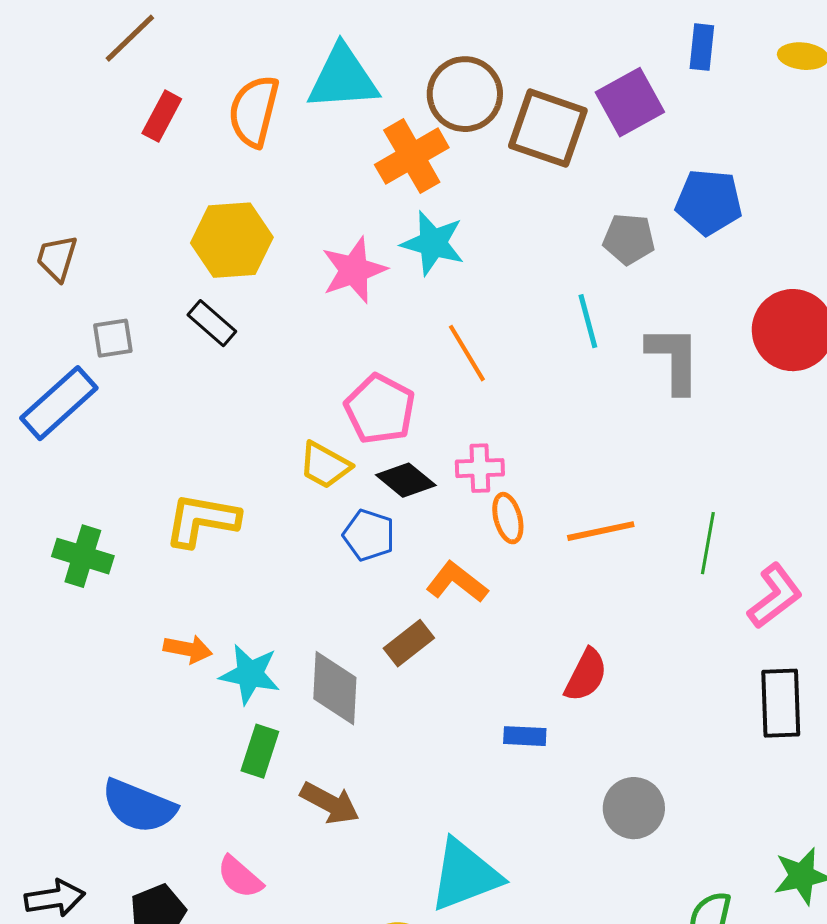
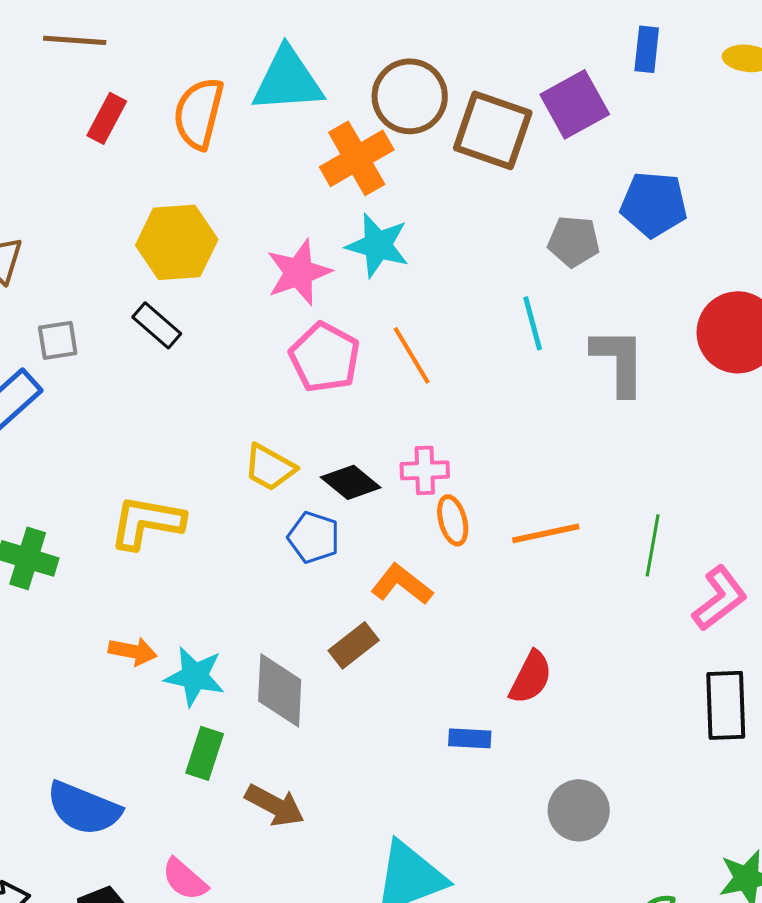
brown line: (130, 38) -> (75, 40), turned 48
pink pentagon: (380, 409) -> (325, 357), moved

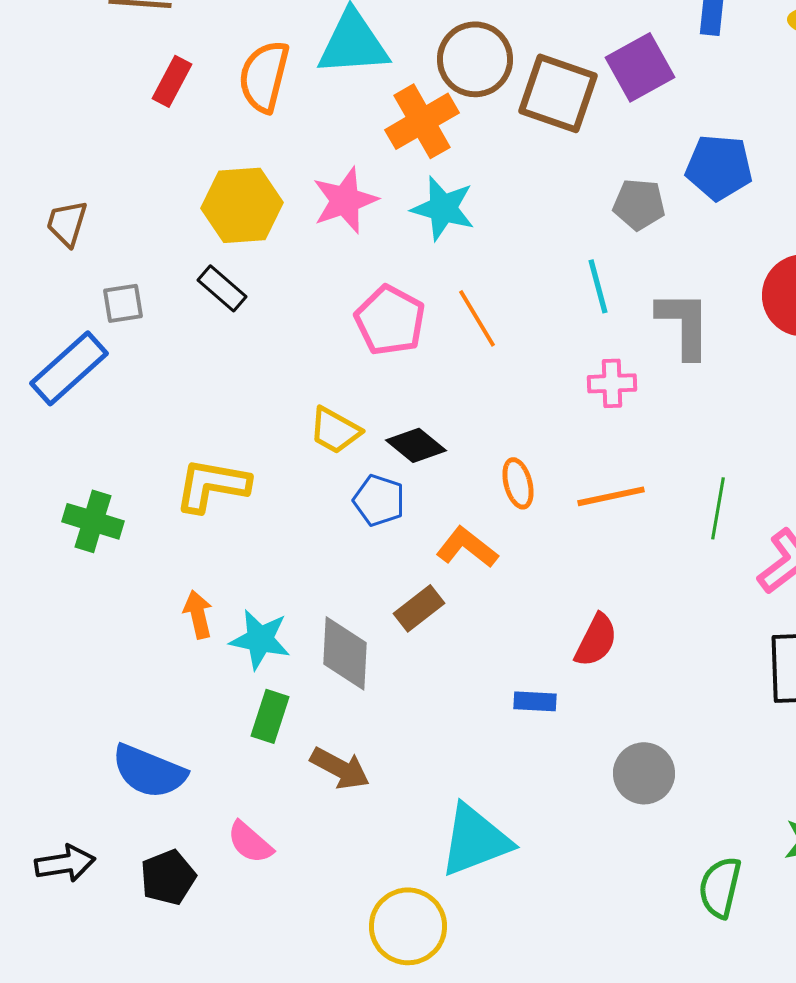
pink star: (299, 272) -> (345, 200), moved
pink cross: (425, 470) -> (612, 383), moved
orange arrow: (133, 651) -> (198, 614), turned -114

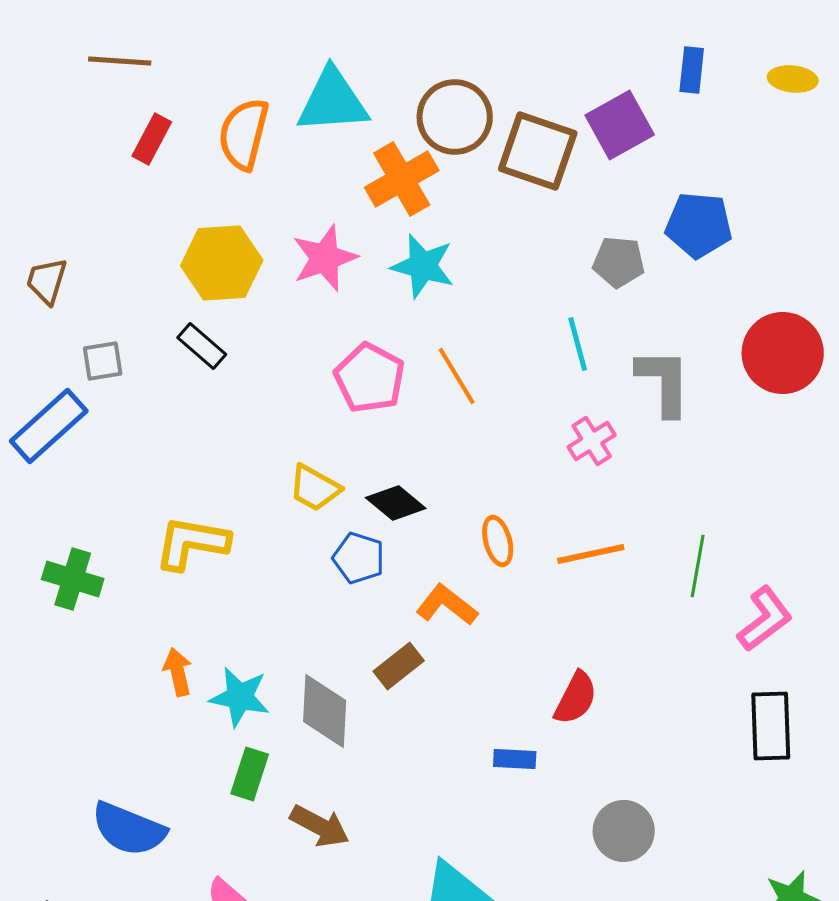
pink cross: (612, 383) -> (592, 441), turned -30

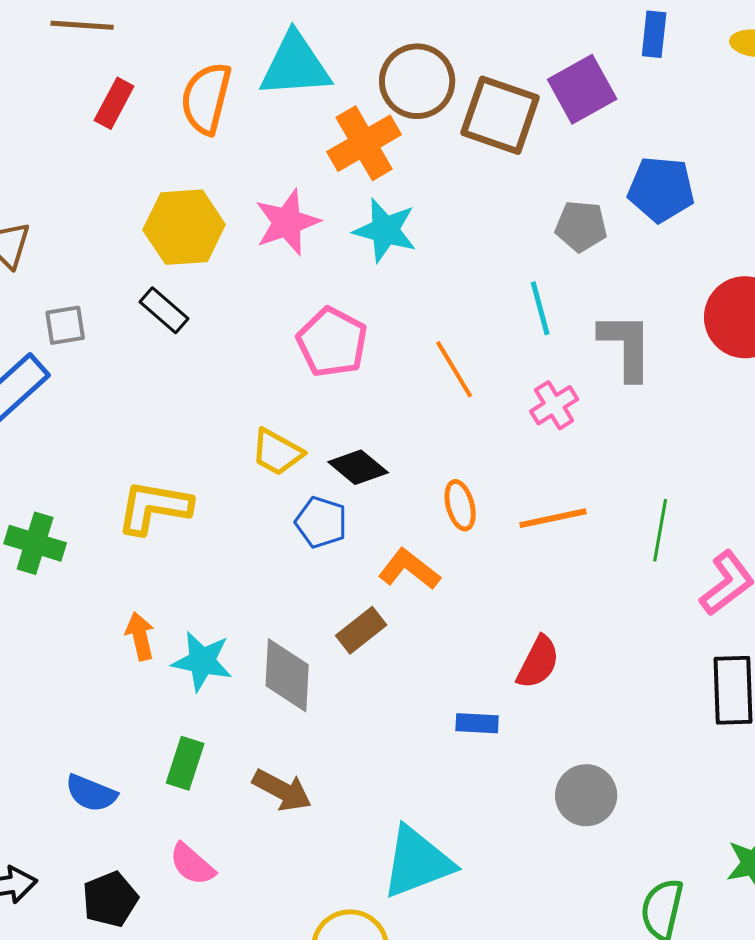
orange line: (457, 376) -> (454, 369), moved
green rectangle: (250, 774) -> (185, 763), moved
blue semicircle: (129, 829) -> (91, 793), size x0.7

